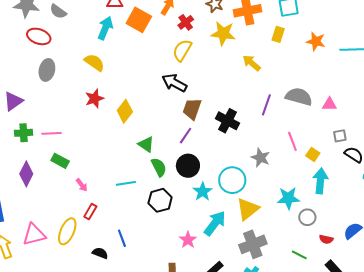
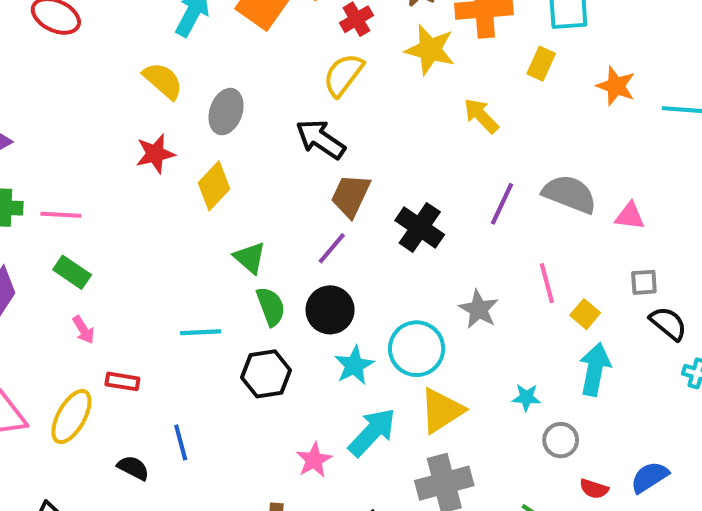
gray ellipse: (47, 70) -> (226, 112), moved
pink arrow: (82, 185) -> (83, 330), moved
cyan star: (288, 198) -> (526, 397), size x0.6
red rectangle: (90, 212) -> (122, 381), turned 63

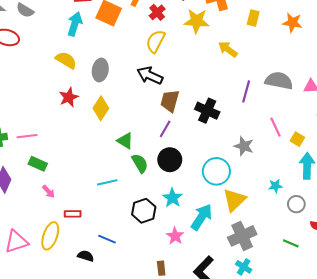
cyan star: (354, 365) -> (172, 198), moved
black hexagon: (266, 374) -> (144, 211), moved
blue line: (181, 442) -> (107, 239), turned -42

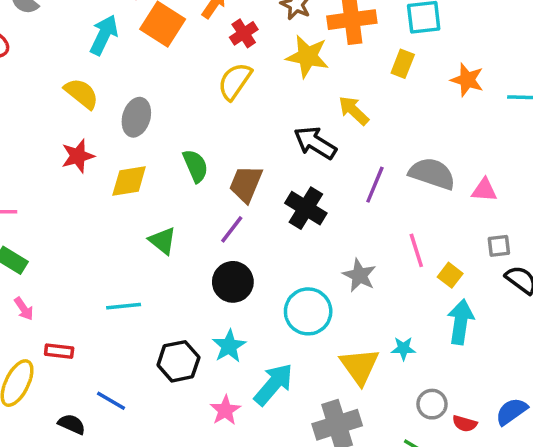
black arrow: (150, 75) -> (315, 143), moved
yellow diamond: (101, 108) -> (129, 181), turned 40
green semicircle: (140, 163) -> (195, 166), moved
yellow triangle: (234, 200) -> (359, 366), moved, turned -30
gray circle: (296, 204) -> (432, 404), moved

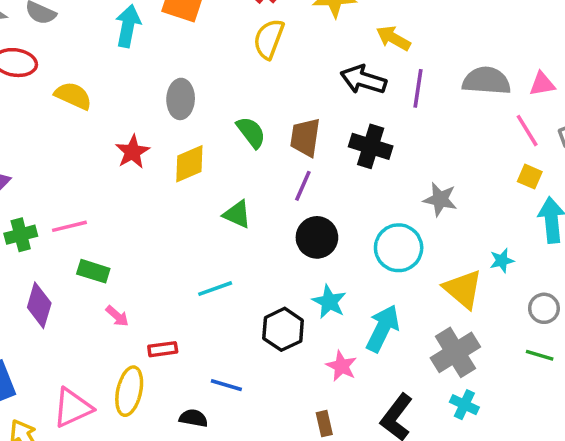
yellow semicircle: (81, 93) -> (73, 96), moved
purple line: (375, 185) -> (418, 88), moved
pink line: (416, 250) -> (527, 131), moved

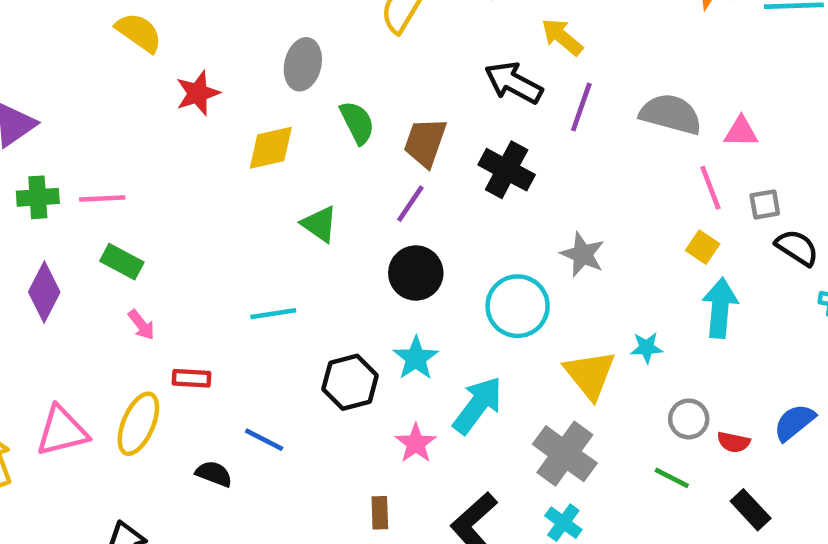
gray ellipse: (181, 99) -> (303, 64), moved
red star: (132, 152) -> (198, 93), moved
gray cross: (455, 352) -> (565, 454), turned -33

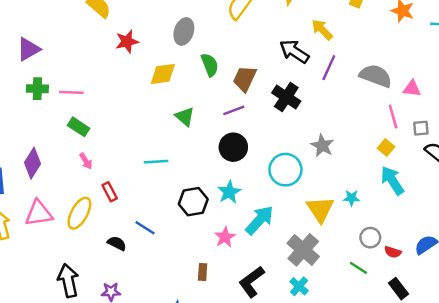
purple line: (410, 204) -> (234, 110), turned 30
purple diamond: (44, 292) -> (33, 163), moved
cyan arrow: (720, 308) -> (392, 180), turned -44
red rectangle: (191, 378) -> (110, 192), turned 54

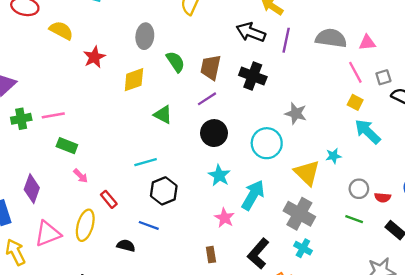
black hexagon: (193, 202) -> (164, 191), moved

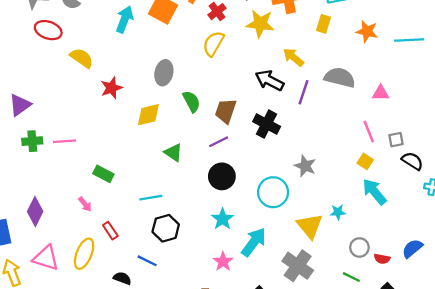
gray semicircle: (331, 38) -> (340, 77), moved
pink triangle: (367, 43) -> (381, 93), moved
green rectangle: (67, 146) -> (103, 174), moved
pink triangle: (48, 234) -> (46, 258), turned 32

